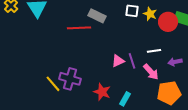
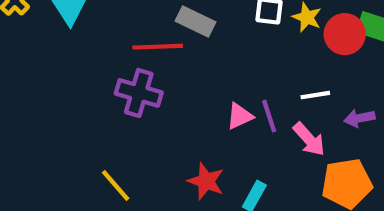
purple cross: (70, 79) -> (139, 93), moved
yellow line: (53, 84) -> (116, 185), moved

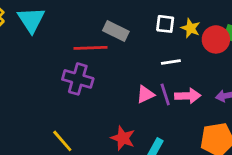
white line: (315, 95) -> (171, 62), moved
pink arrow: (309, 139) -> (188, 96), moved, turned -50

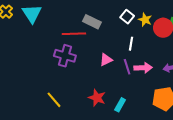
white square: (165, 24) -> (127, 17), turned 32
white line: (171, 62) -> (131, 44), turned -72
pink triangle: (145, 94) -> (106, 60), moved

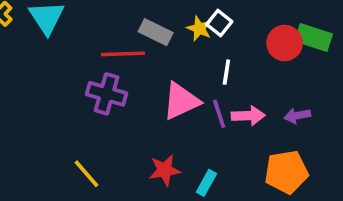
yellow star: (145, 20) -> (199, 28), moved
pink triangle: (106, 60) -> (181, 101), size x1.6
red star: (97, 98) -> (165, 170), turned -30

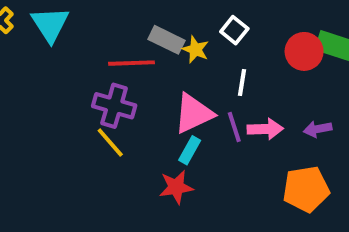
yellow star: (199, 28) -> (195, 50), moved
yellow line: (87, 174) -> (110, 143), moved
cyan rectangle: (206, 183) -> (190, 150), moved

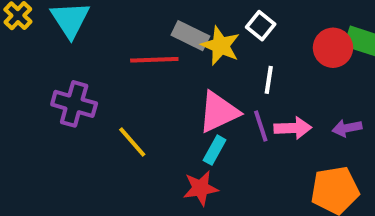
yellow star: (195, 50) -> (221, 46), size x1.4
purple cross: (114, 106) -> (74, 104), moved

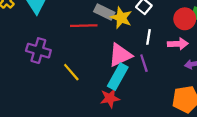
pink arrow: (293, 128) -> (178, 44), moved
cyan rectangle: (215, 150) -> (118, 77), size x1.6

